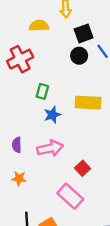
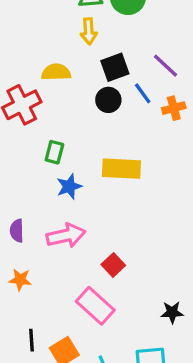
yellow semicircle: (39, 26) -> (56, 72), moved

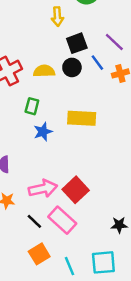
yellow semicircle: (56, 72) -> (44, 71), moved
pink arrow: (66, 236) -> (43, 189), moved
red square: (113, 265) -> (76, 190), size x1.5
black line: (32, 340) -> (34, 221), moved, turned -42

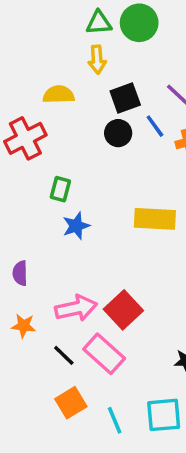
yellow semicircle: (44, 71) -> (59, 95), moved
yellow rectangle: (82, 118) -> (155, 219), moved

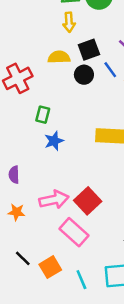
yellow semicircle: (59, 95) -> (59, 57), moved
black line: (64, 355) -> (23, 258), moved

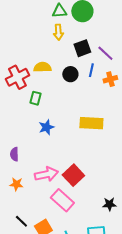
black square: (89, 50) -> (82, 48), moved
yellow semicircle: (59, 57) -> (42, 67), moved
blue line: (110, 70) -> (91, 70), turned 48
green rectangle: (43, 115) -> (35, 98), moved

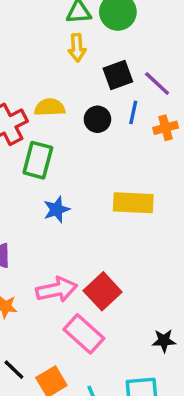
green rectangle: (35, 98) -> (38, 160), size x1.5

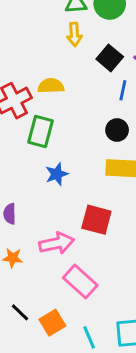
black square: (118, 75) -> (110, 58), turned -30
black circle: (97, 119) -> (117, 130), moved
red square: (103, 291) -> (96, 220), moved, turned -32

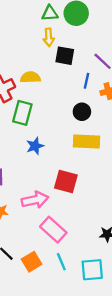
black square: (110, 58) -> (65, 56), moved, turned -30
cyan line: (89, 337) -> (61, 262), moved

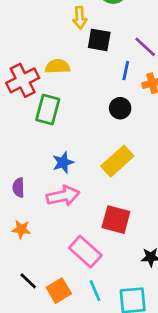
yellow rectangle: (86, 141) -> (117, 161), moved, turned -45
blue star: (35, 146) -> (63, 162), moved
red square: (66, 182) -> (116, 220), moved
pink arrow: (35, 200) -> (63, 196), moved

